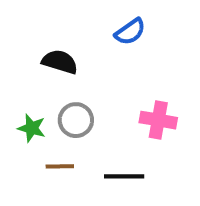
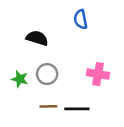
blue semicircle: (130, 32) -> (81, 19), turned 114
brown line: (60, 166) -> (48, 106), moved

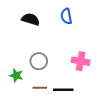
black semicircle: (37, 38) -> (31, 19), moved
green star: (20, 79) -> (16, 75), moved

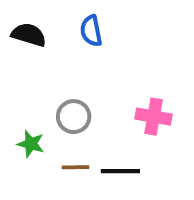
blue semicircle: (66, 16) -> (91, 31), moved
black semicircle: (31, 19) -> (29, 35), moved

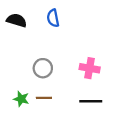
green star: (31, 144) -> (21, 99), moved
black line: (120, 171) -> (91, 101), moved

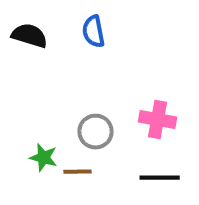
gray circle: (43, 68) -> (95, 132), moved
green star: (21, 99) -> (43, 158), moved

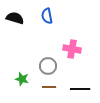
pink cross: (158, 120) -> (72, 49), moved
brown line: (77, 172) -> (49, 87), moved

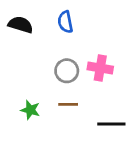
gray circle: (48, 66) -> (67, 71), moved
brown line: (49, 87) -> (68, 104), moved

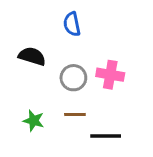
black semicircle: (21, 25) -> (32, 56), moved
black line: (111, 124) -> (106, 136), moved

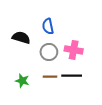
blue semicircle: (72, 24) -> (48, 26), moved
black line: (106, 136) -> (72, 76), moved

